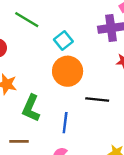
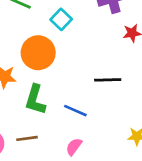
orange circle: (68, 71) -> (38, 53), moved
blue line: (65, 123) -> (75, 111), turned -66

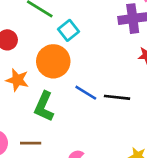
cyan square: (61, 19) -> (68, 30), moved
blue line: (75, 111) -> (86, 93), moved

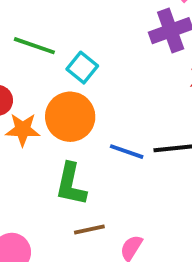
orange star: (17, 80) -> (23, 130), moved
brown line: (31, 143) -> (89, 229), moved

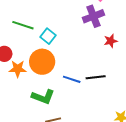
green L-shape: (71, 184) -> (43, 97), turned -80

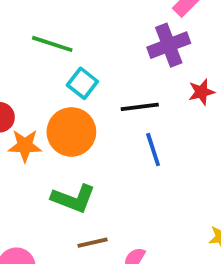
green line: (23, 25) -> (52, 44), moved
black line: (96, 77) -> (140, 107), moved
blue line: (72, 79) -> (153, 150), moved, turned 54

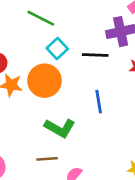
black line: (140, 107) -> (95, 55), moved
green L-shape: (73, 199) -> (60, 128), moved

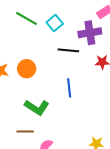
cyan square: (57, 48) -> (55, 23), moved
orange circle: (44, 81) -> (27, 69), size x0.7

